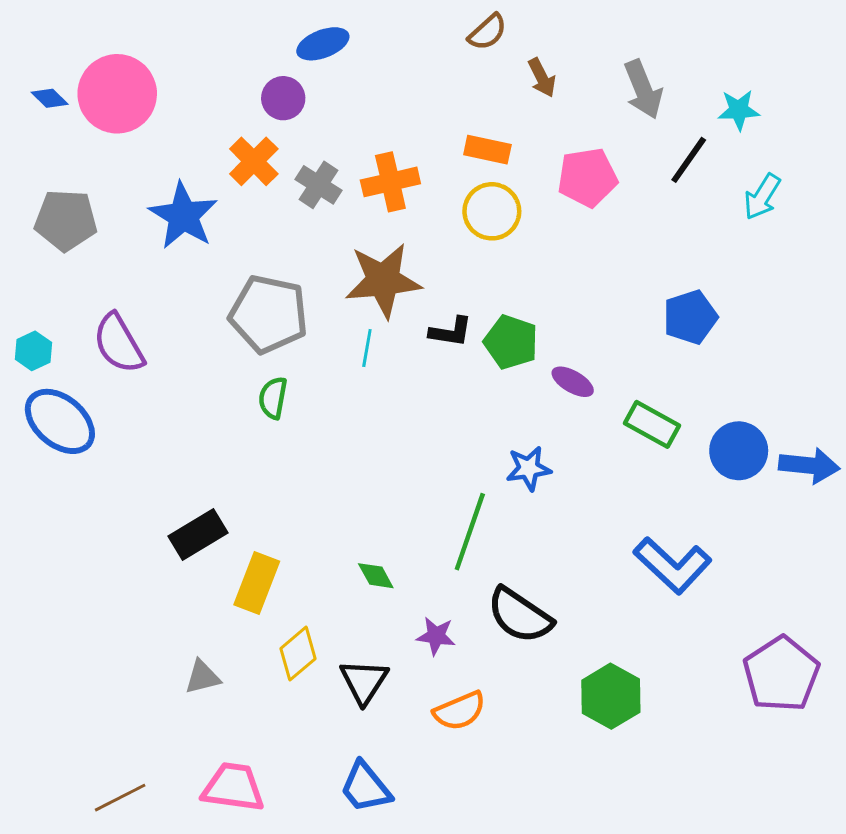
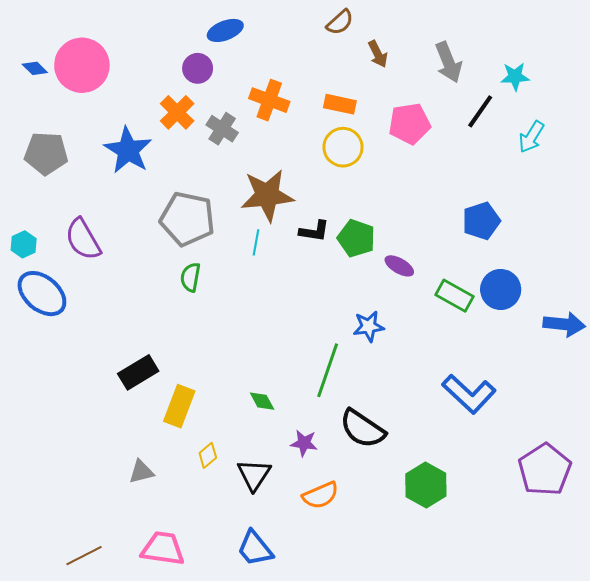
orange cross: (390, 182) -> (269, 100), moved, turned 33
blue circle: (739, 451) -> (501, 289), moved
yellow diamond: (298, 654) -> (208, 455), size x0.7

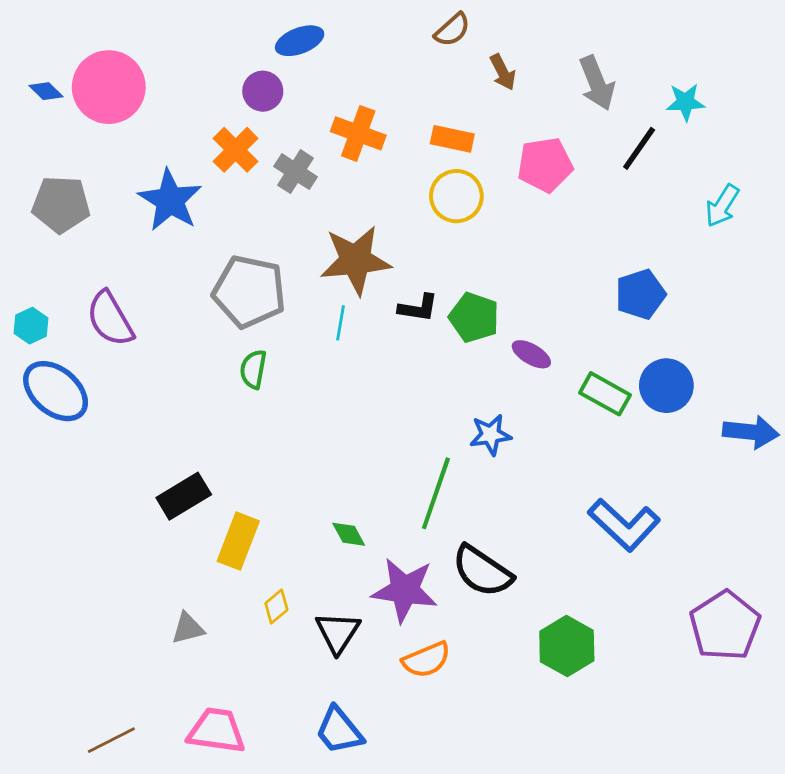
cyan arrow: (531, 137) -> (722, 206), moved
purple star: (304, 443) -> (405, 590), size x1.8

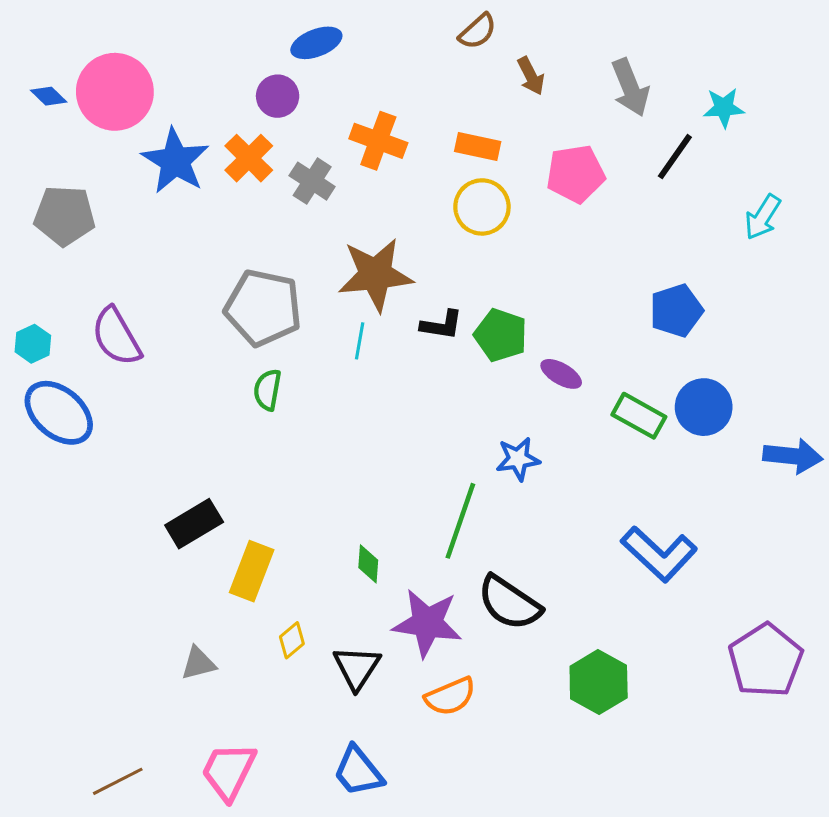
blue star: (170, 200) -> (175, 161), moved
green diamond: (349, 534) -> (368, 564), turned 33
pink trapezoid: (216, 731) -> (229, 771), turned -72

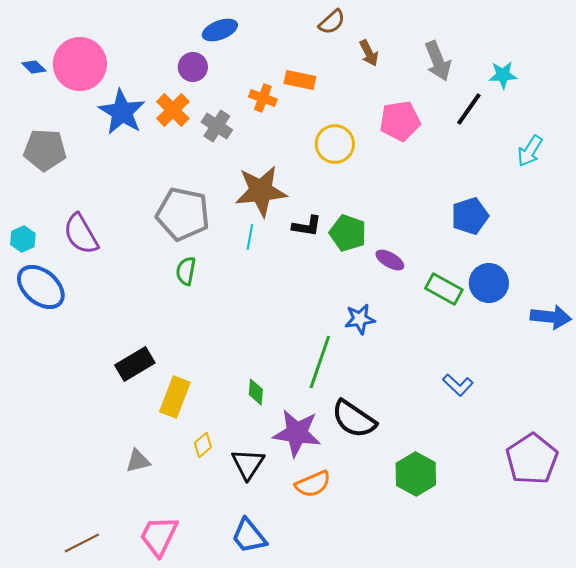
orange cross: (378, 141) -> (263, 98), size x0.7
orange rectangle: (478, 147) -> (300, 80), moved
blue L-shape: (659, 554) -> (458, 385), size x0.6

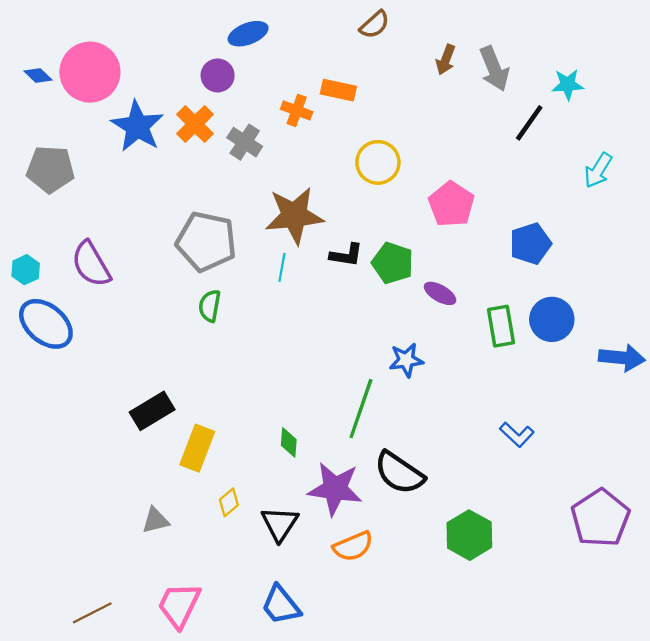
brown arrow: (369, 53) -> (446, 60), moved, turned 48
pink pentagon: (400, 121) -> (451, 204), moved, turned -30
green rectangle: (444, 289) -> (501, 326), turned 51

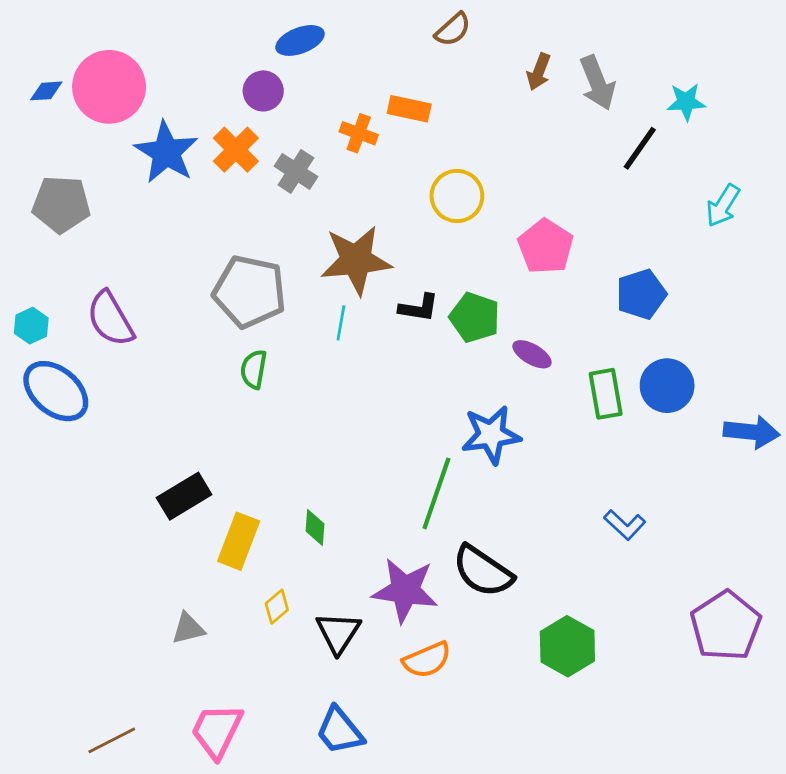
blue diamond: (38, 75) -> (46, 91), turned -48
blue star: (406, 360) -> (491, 435), size x1.4
green diamond: (289, 442) -> (315, 528), moved

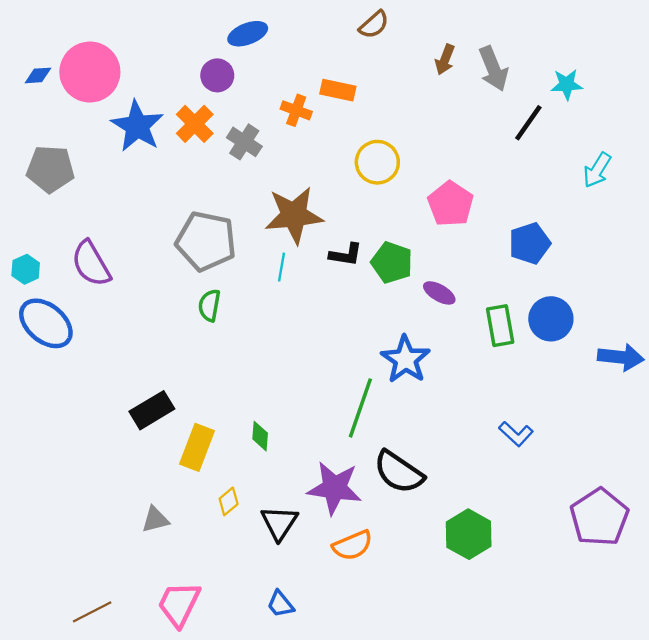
blue star: (491, 435) -> (406, 359), turned -30
blue trapezoid: (340, 731) -> (280, 604), size x0.7

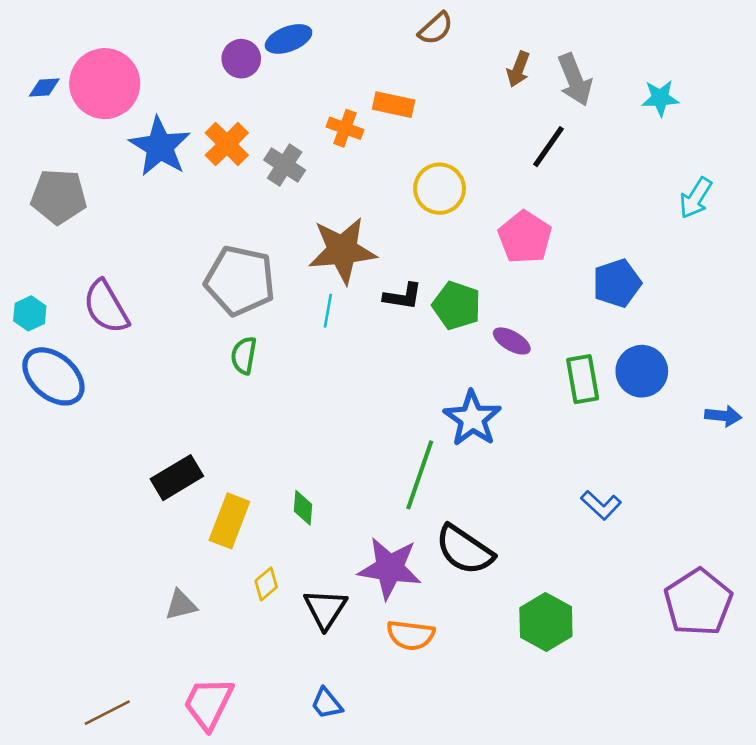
purple circle: (217, 75) -> (241, 59), moved
black line: (528, 123) -> (549, 147), moved
blue arrow: (621, 357) -> (723, 416), size x0.7
orange semicircle: (353, 545) -> (411, 635), turned 30

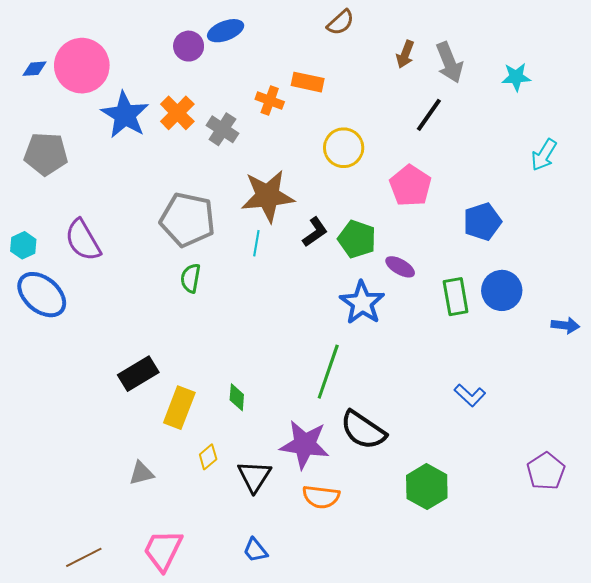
black L-shape: (403, 296) -> (315, 232), turned -44
blue star: (472, 418) -> (362, 303), moved
purple pentagon: (698, 602) -> (546, 471), size x0.7

